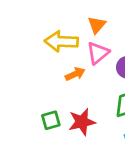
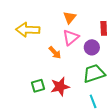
yellow arrow: (61, 41) -> (28, 30), moved
orange arrow: (75, 74) -> (55, 53), turned 72

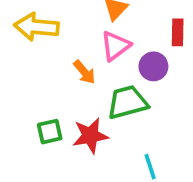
green trapezoid: (94, 73) -> (127, 102), moved

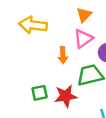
orange arrow: (84, 72) -> (63, 55), turned 35

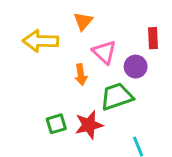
orange triangle: (84, 15) -> (83, 21), moved
pink triangle: (83, 39) -> (104, 52), turned -36

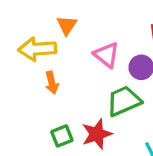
orange triangle: (83, 21) -> (67, 25), moved
orange arrow: (81, 75) -> (52, 83), moved

